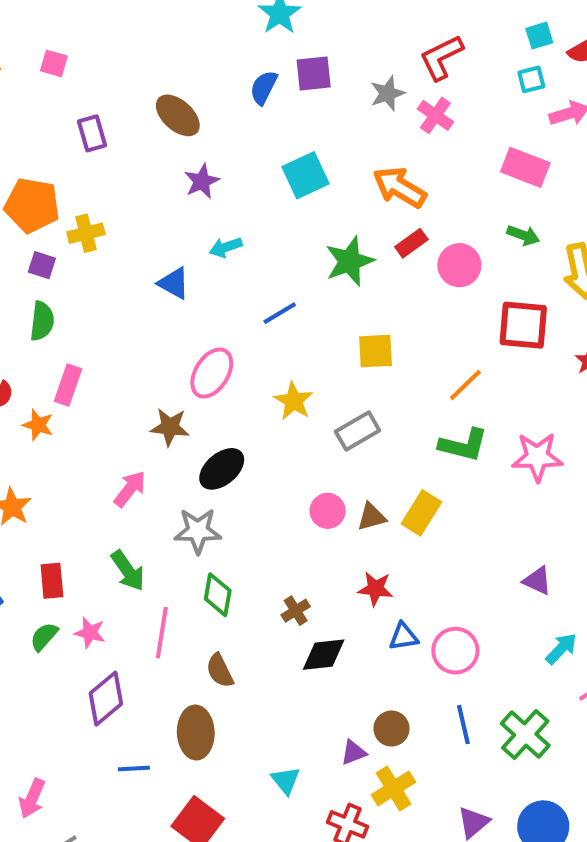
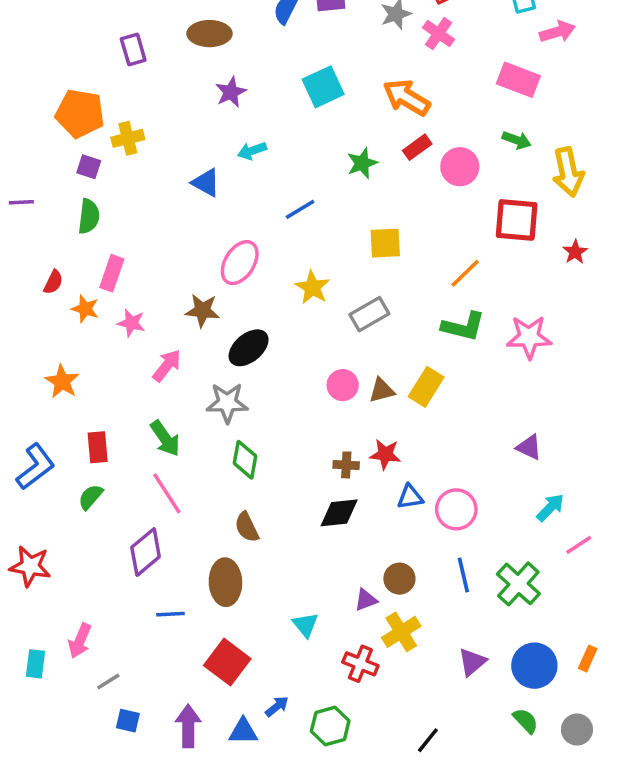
brown ellipse: (178, 115) -> (209, 34), turned -42
green star: (350, 261) -> (362, 163), size x0.7
brown cross: (296, 611) -> (346, 465), moved, turned 35
pink star: (90, 633) -> (131, 323), moved
pink line: (162, 633) -> (167, 493), moved, turned -42

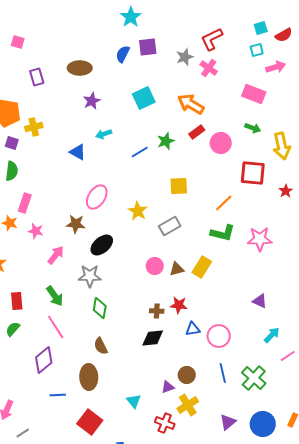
blue line: (300, 209) -> (140, 152), moved

